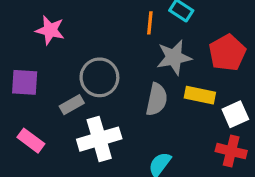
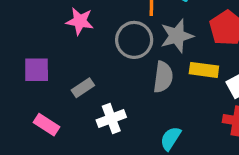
pink star: (50, 30) -> (80, 21), moved
gray circle: (99, 77) -> (134, 40), moved
white cross: (99, 139) -> (111, 119), size x0.7

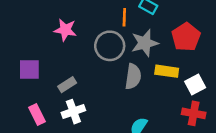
white cross: (111, 119) -> (73, 112), moved
pink rectangle: (47, 125) -> (37, 114), turned 30

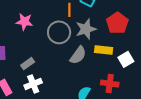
gray semicircle: (133, 77) -> (78, 55), turned 30
red cross: (194, 113) -> (110, 84), moved

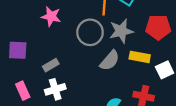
red pentagon: (117, 23) -> (158, 27), turned 30

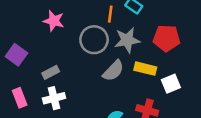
purple square: (18, 50) -> (16, 55), turned 30

